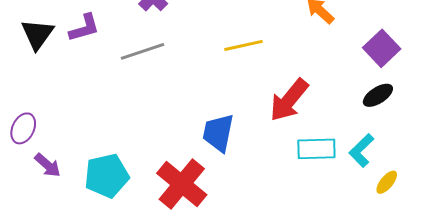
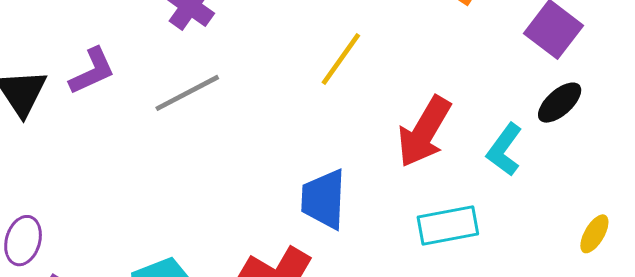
yellow line: (244, 45) -> (341, 59), turned -33
cyan rectangle: (316, 149) -> (448, 225), moved
cyan L-shape: (361, 150) -> (504, 150), moved

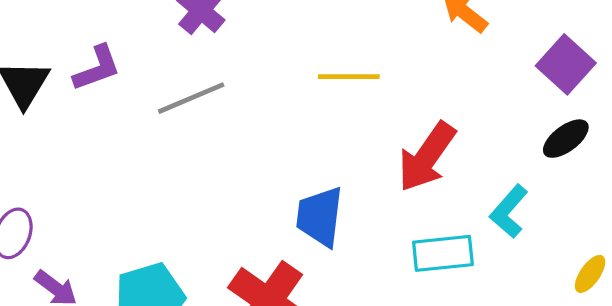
yellow line: (341, 59) -> (349, 77), turned 50
cyan L-shape: (504, 150) -> (509, 211), moved

